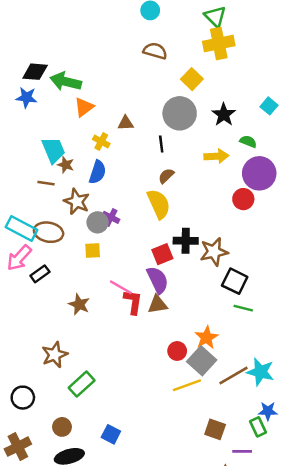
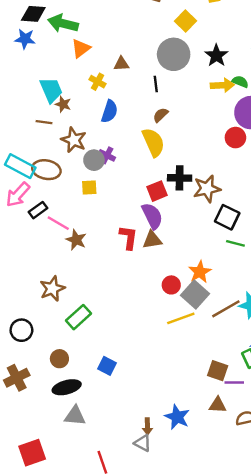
yellow arrow: (216, 156) -> (222, 85), moved
blue semicircle: (98, 172) -> (109, 111), moved
pink line: (121, 287) -> (58, 223), moved
brown square: (215, 429) -> (218, 371), moved

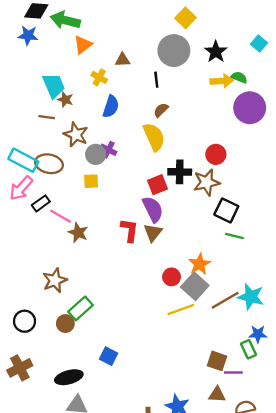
red circle: (235, 138) -> (216, 154), moved
brown triangle: (152, 240) -> (153, 233), turned -42
brown circle: (59, 359) -> (65, 324), moved

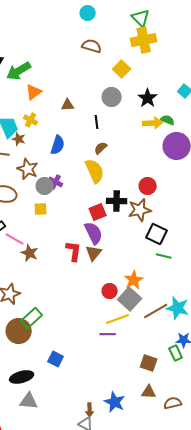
green arrow: (65, 20) -> (19, 71), turned -45
gray circle: (174, 51) -> (112, 97), size x0.7
yellow cross: (99, 77) -> (31, 120), moved
brown circle: (65, 324) -> (19, 331), size x1.6
purple line: (233, 373) -> (108, 334), moved

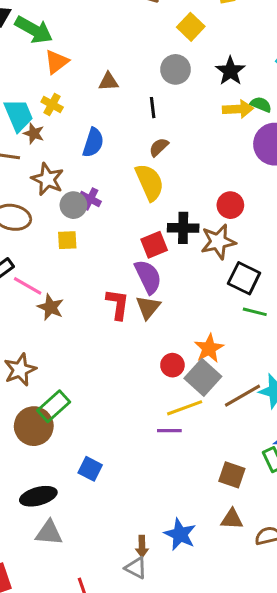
green arrow: (19, 71) -> (34, 30), turned -120

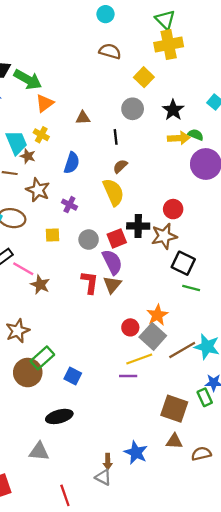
gray circle: (73, 205) -> (89, 240), moved
blue square: (90, 469) -> (73, 376), moved
brown square: (232, 475) -> (174, 409), size x1.4
black ellipse: (38, 496) -> (59, 416), moved

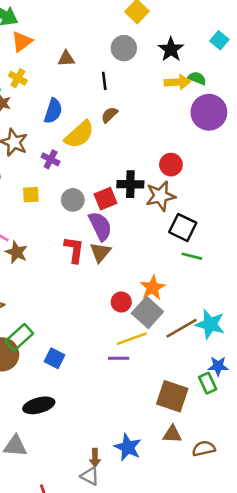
yellow semicircle: (113, 192) -> (79, 134), moved, turned 72

